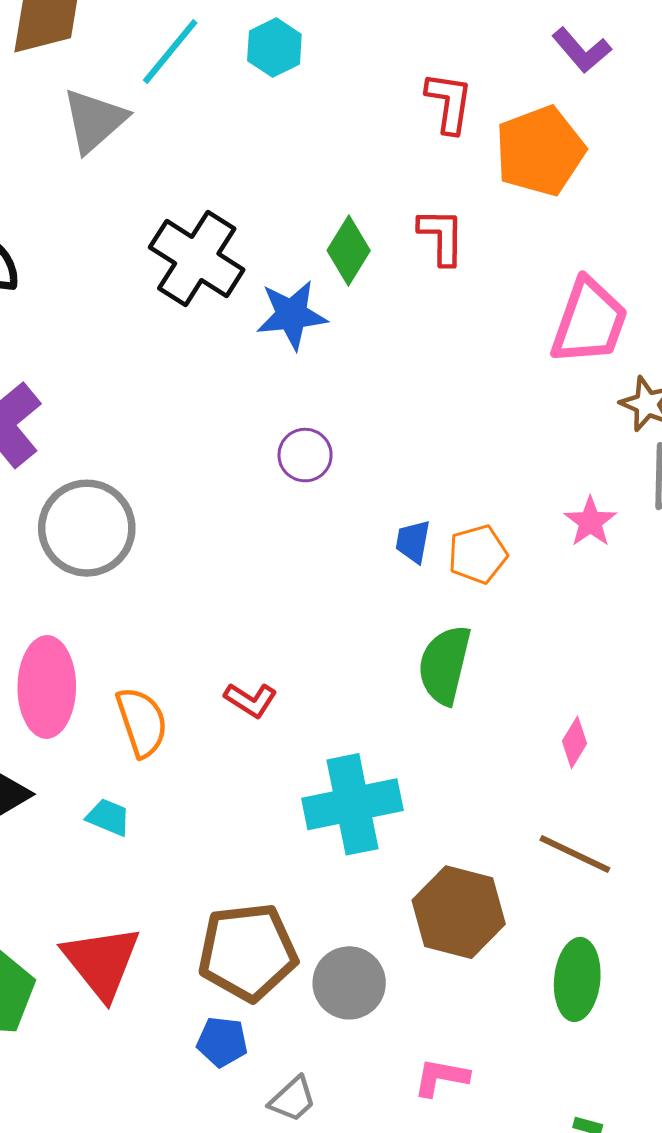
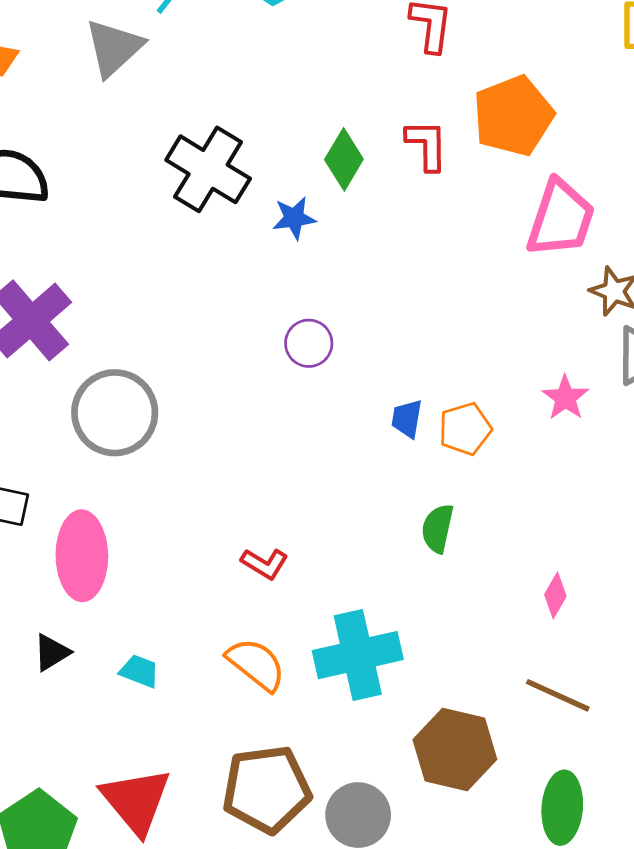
orange pentagon: (540, 151) -> (513, 116), moved
blue star: (292, 315) -> (294, 218), size x0.7
green semicircle: (444, 665) -> (438, 528), size x0.7
orange semicircle: (142, 722) -> (256, 664), moved, turned -32

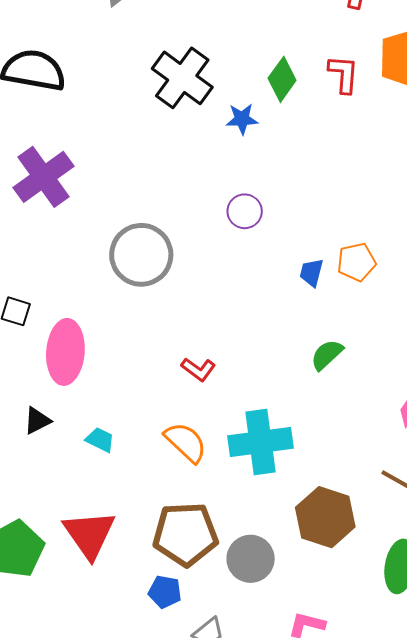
gray circle: (115, 413) -> (141, 255), moved
orange pentagon: (465, 429) -> (356, 262), moved
green semicircle: (438, 528) -> (327, 355), turned 30

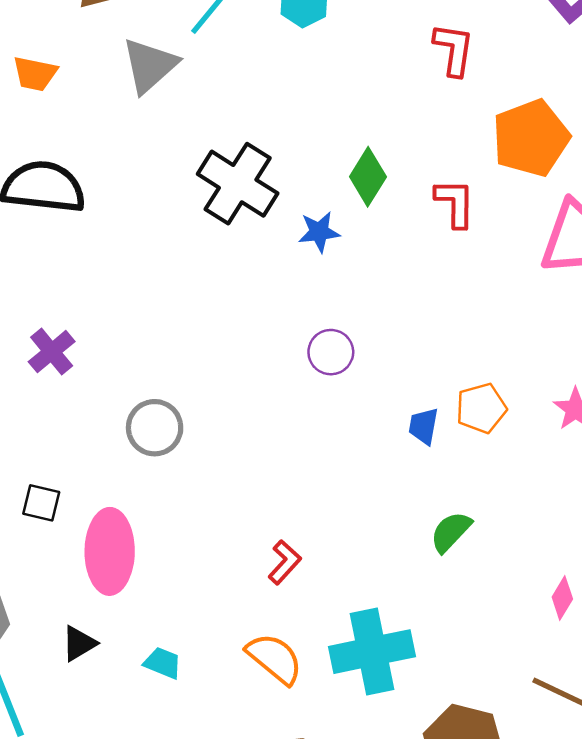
red L-shape: (343, 74) -> (455, 203), moved
purple cross: (43, 177) -> (52, 352), moved, size x0.6
gray circle: (141, 255) -> (155, 428), moved, size x0.7
red L-shape: (198, 369) -> (285, 562), turned -80

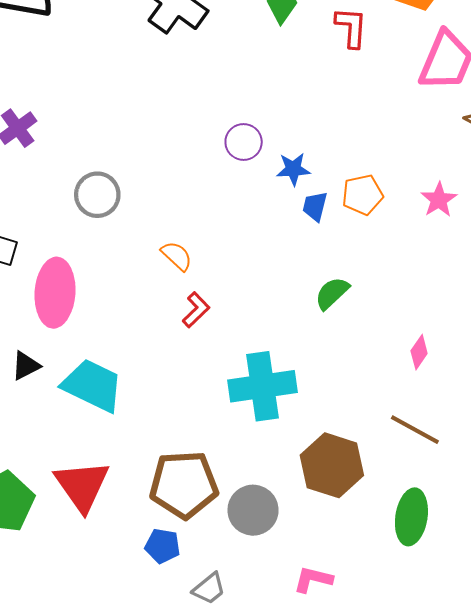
blue star: (319, 232) -> (293, 169), moved
orange semicircle: (274, 658) -> (177, 256), moved, size x0.7
cyan trapezoid: (163, 663) -> (93, 385), size x2.0

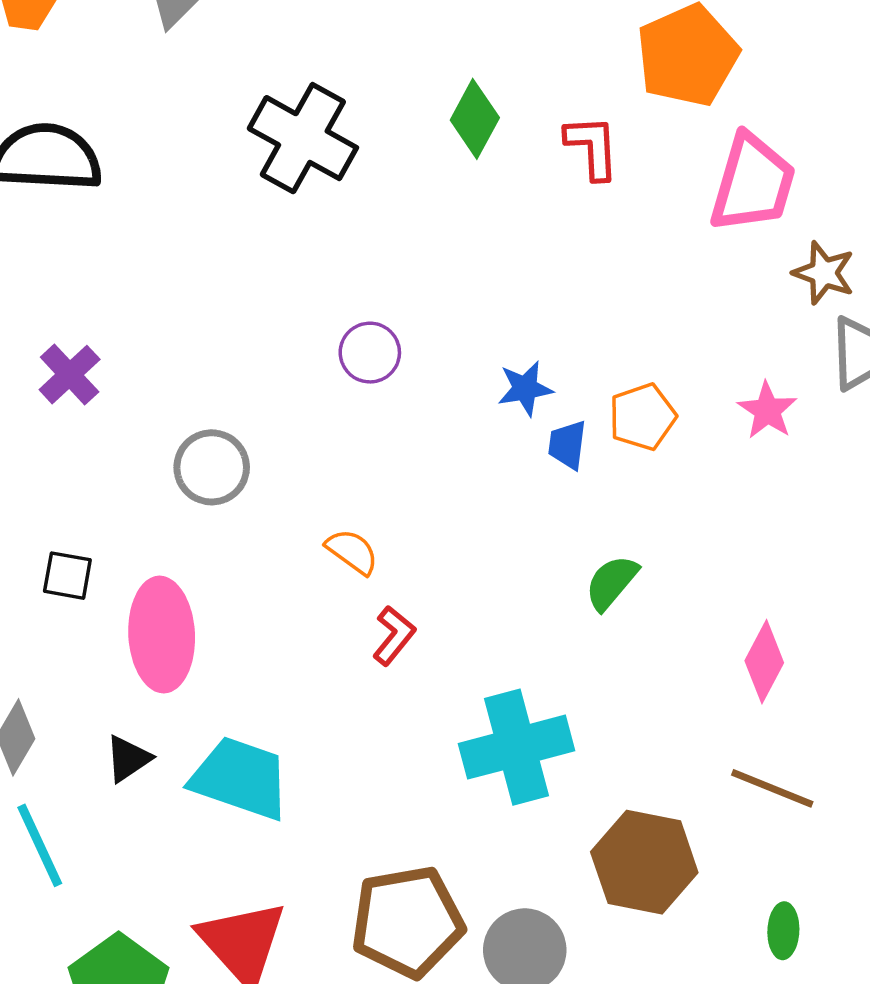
purple circle: (244, 142) -> (370, 353), moved
pink diamond: (419, 352) -> (764, 662), size x1.4
green ellipse: (411, 517) -> (783, 931), size x0.6

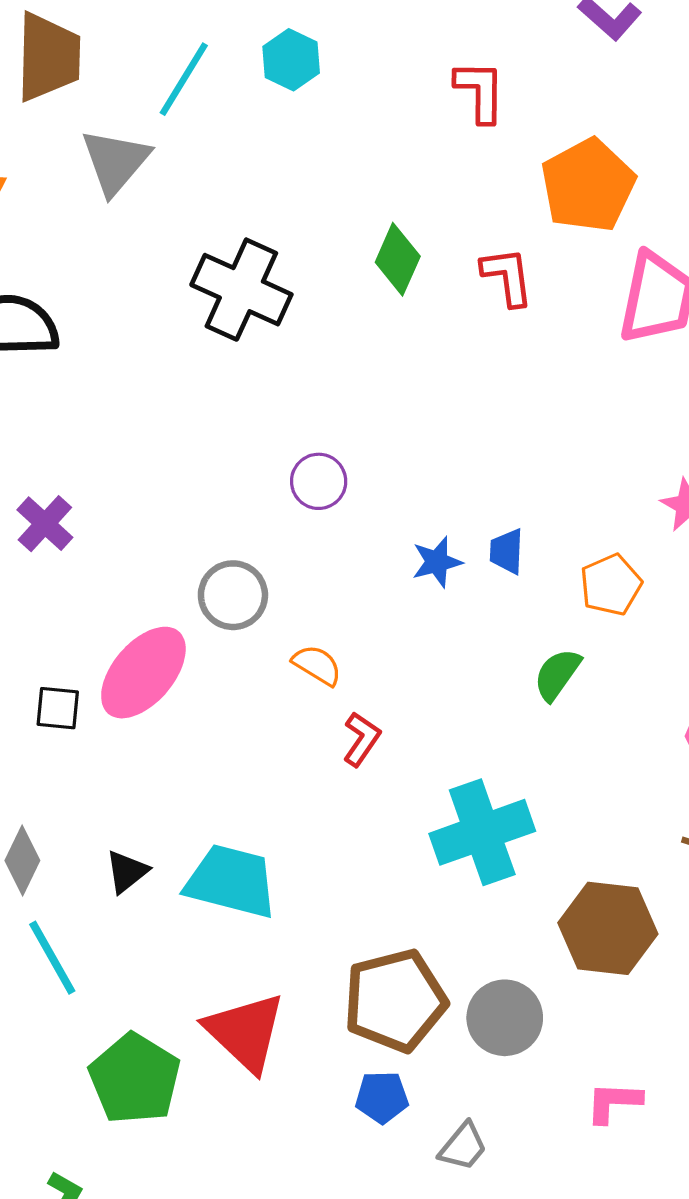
blue star: (525, 388) -> (437, 562), moved
orange pentagon: (642, 417) -> (611, 585), moved
gray circle: (212, 467) -> (233, 595), moved
pink ellipse: (162, 635) -> (143, 673), moved, turned 48

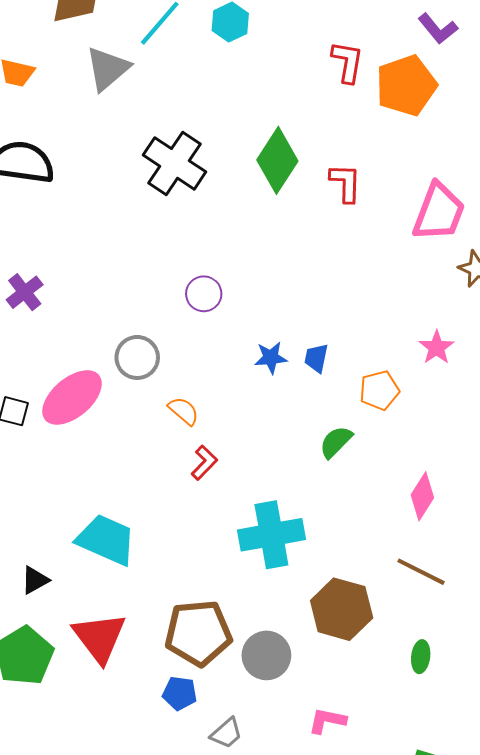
orange pentagon: (588, 185) -> (406, 85), moved
green diamond: (398, 259) -> (277, 160), size x1.4
black triangle: (127, 872) -> (35, 580), moved

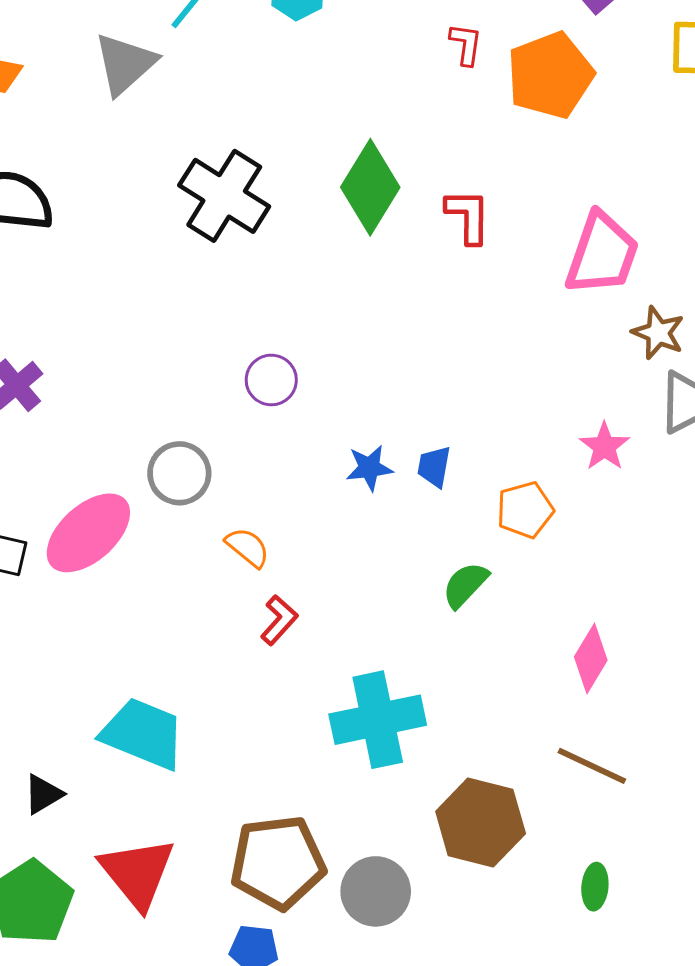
red L-shape: (347, 62) -> (466, 44), size x0.7

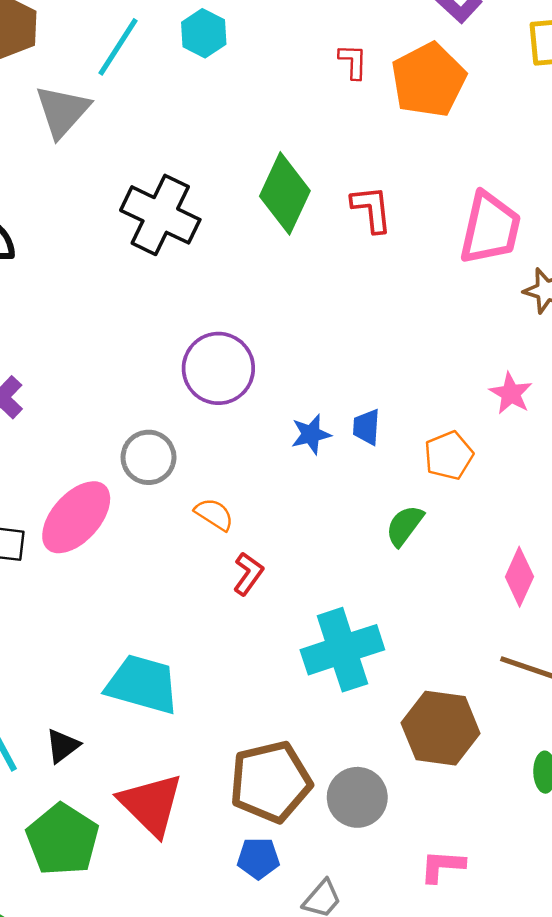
purple circle: (271, 380) -> (218, 368), size x1.6

